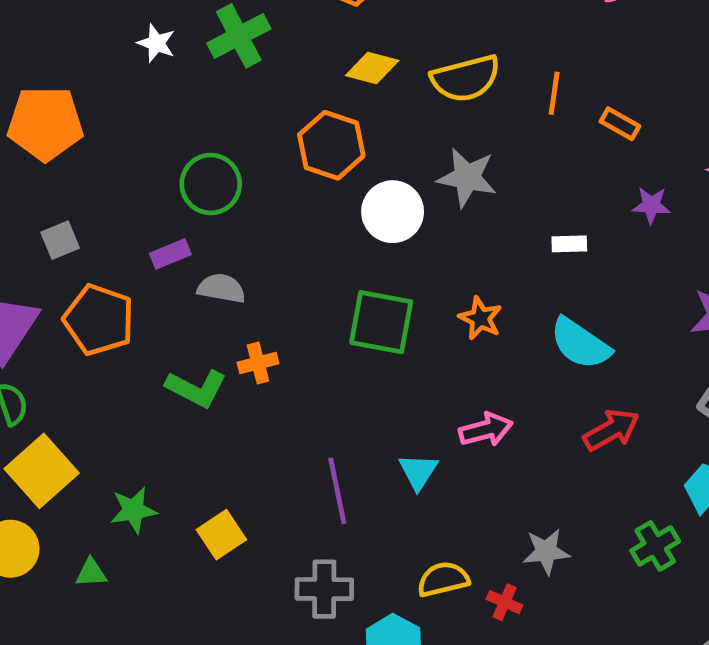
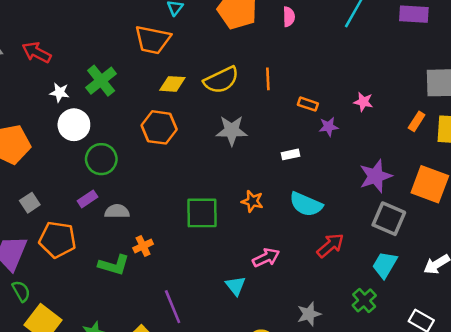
orange rectangle: (620, 124) -> (308, 104), moved
white circle: (393, 212) -> (74, 125), moved
purple line: (337, 491) -> (173, 307), moved

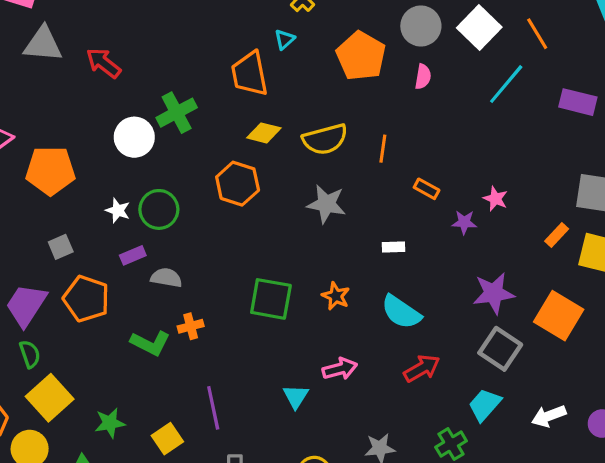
orange trapezoid: (153, 40) -> (250, 74), turned 57
white star: (60, 92) -> (118, 210), moved
white circle: (74, 125) -> (134, 137), moved
purple star: (329, 127) -> (464, 222), moved

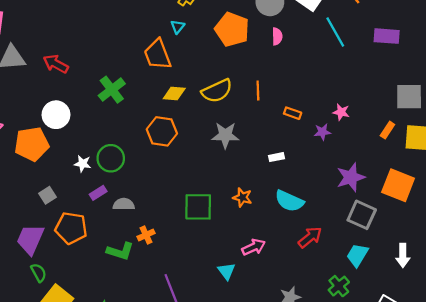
cyan line: (506, 84) -> (335, 32), turned -60
white circle: (134, 137) -> (56, 115), moved
white arrow: (549, 416) -> (403, 256), turned -60

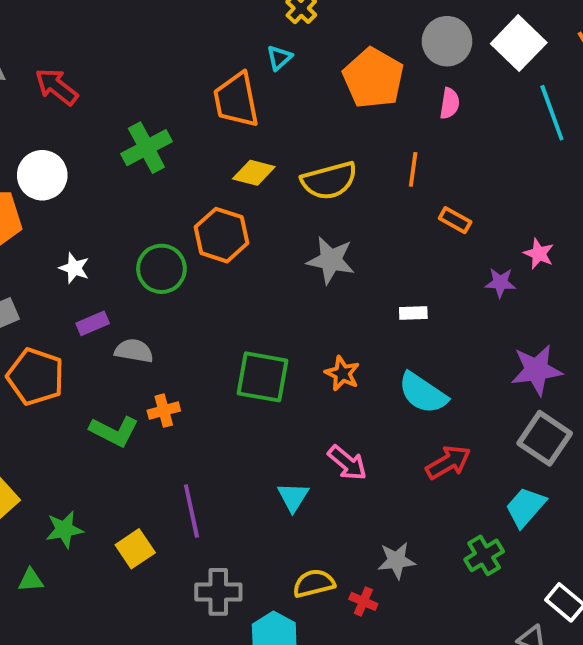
orange line: (258, 91) -> (413, 169), moved
orange rectangle: (293, 113) -> (455, 220), moved
green circle: (111, 158) -> (161, 269), moved
pink arrow: (254, 247) -> (347, 463), turned 55

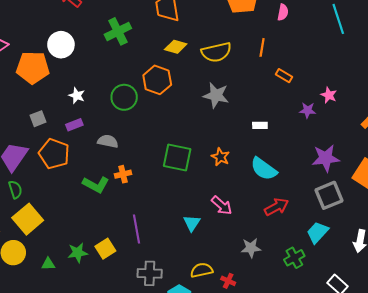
purple rectangle: (93, 323) -> (74, 125), moved
gray square: (545, 438) -> (329, 195), turned 32
green star: (64, 530) -> (78, 253), moved
gray star: (397, 561) -> (251, 248), moved

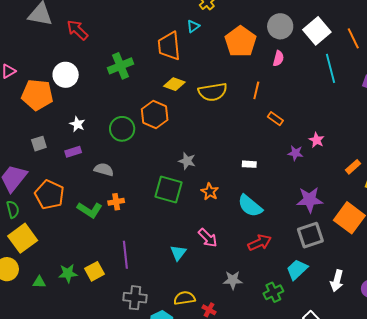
gray star: (216, 95) -> (187, 161), moved, size x0.7
orange pentagon: (54, 154) -> (49, 195), moved

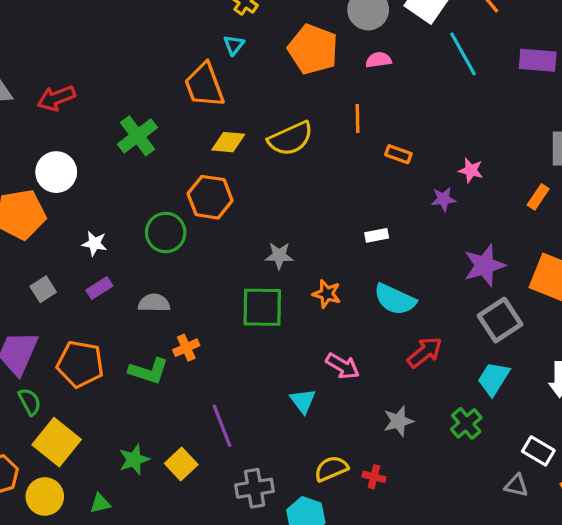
red arrow: (77, 30) -> (56, 98), turned -50
pink semicircle: (278, 58) -> (378, 60), turned -98
green star: (68, 273) -> (134, 459), moved

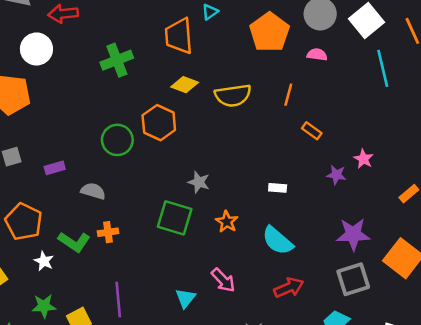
white circle: (56, 172) -> (36, 49), moved
white star: (95, 243) -> (44, 261), moved

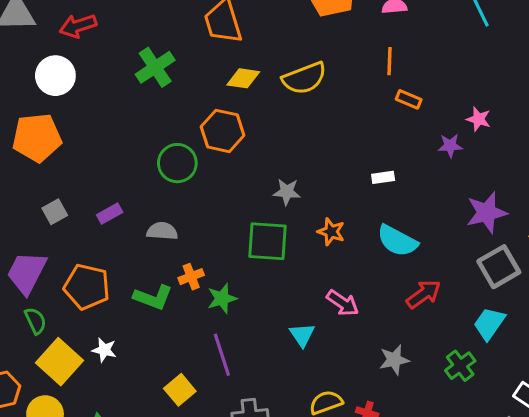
orange line: (288, 95) -> (389, 61), moved
white star: (44, 261) -> (104, 350), moved
green star: (44, 306) -> (222, 298), moved

